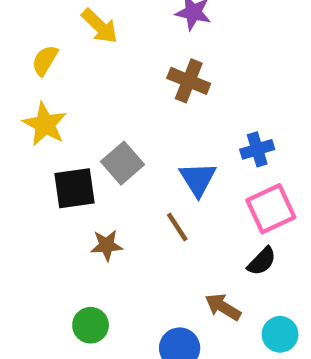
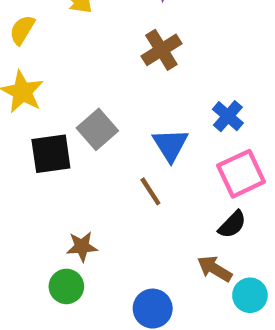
brown cross: (189, 81) -> (161, 50), turned 36
blue cross: (257, 149) -> (228, 116), turned -32
brown star: (107, 245) -> (82, 247), moved
brown arrow: (223, 307) -> (215, 269), moved

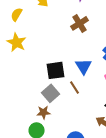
gray square: (97, 129) -> (50, 93), moved
black square: (51, 154) -> (56, 70), moved

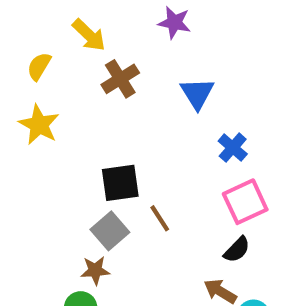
brown cross: (80, 23) -> (120, 79), moved
blue triangle: (84, 66) -> (197, 93), moved

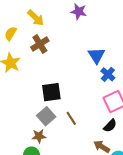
brown cross: (120, 79) -> (40, 44), moved
blue triangle: (197, 93) -> (96, 55), moved
brown line: (160, 218) -> (71, 118), moved

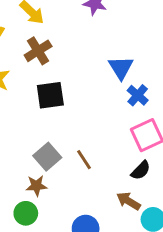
black square: (51, 92) -> (50, 95), moved

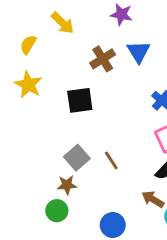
brown cross: (38, 51) -> (103, 59), moved
blue triangle: (121, 68) -> (139, 52), moved

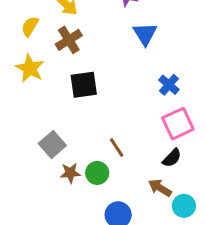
brown cross: (103, 59) -> (69, 40), moved
gray square: (77, 158) -> (52, 145), moved
green circle: (57, 211) -> (97, 173), moved

